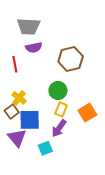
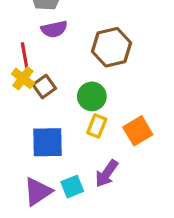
yellow cross: (19, 98) -> (23, 78), moved
brown square: (12, 111) -> (44, 87), moved
purple arrow: (59, 128) -> (107, 173), moved
purple triangle: (17, 138) -> (38, 192), moved, turned 36

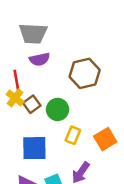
green circle: (92, 96) -> (58, 109), moved

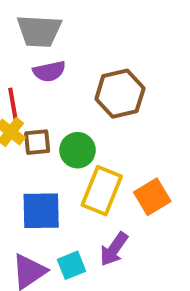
brown square: (32, 104) -> (37, 142), turned 30
yellow rectangle: (73, 135) -> (102, 191), size x1.6

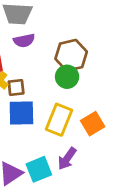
green circle: (78, 150) -> (67, 77), moved
blue square: (41, 211) -> (21, 113), moved
cyan square: (71, 265) -> (39, 169), size x1.4

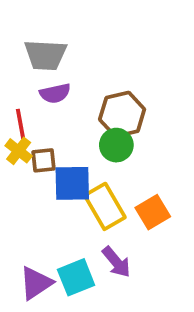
blue square: (21, 113) -> (72, 183), moved
yellow rectangle: (59, 120) -> (105, 206), turned -52
purple arrow: (67, 159) -> (116, 262), turned -75

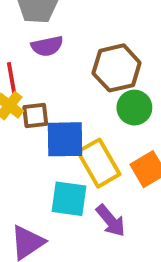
green circle: (116, 145) -> (134, 108), moved
cyan square: (76, 277) -> (69, 199), moved, turned 30

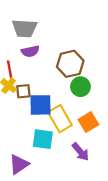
purple arrow: (111, 221) -> (80, 152), moved

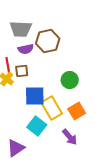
brown hexagon: (70, 64) -> (48, 41), moved
brown square: (23, 91) -> (22, 71), moved
cyan square: (43, 139) -> (37, 126), turned 30

